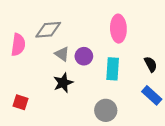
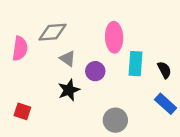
pink ellipse: (118, 29) -> (114, 37), moved
purple circle: (84, 56) -> (95, 71), moved
cyan rectangle: (113, 69) -> (135, 64), moved

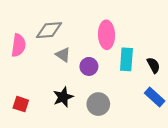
black star: (69, 90) -> (63, 97), moved
gray circle: (115, 120) -> (98, 104), moved

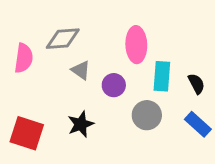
red square: (21, 104) -> (27, 133), size x1.6
gray circle: (98, 104) -> (147, 115), moved

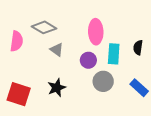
gray diamond: (63, 39) -> (44, 27), turned 35
black semicircle: (196, 84) -> (138, 48), moved, turned -144
purple circle: (114, 85) -> (88, 60), moved

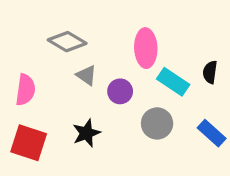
pink semicircle: (17, 41) -> (25, 90), moved
cyan rectangle: (114, 54) -> (173, 82), turned -60
purple circle: (88, 60) -> (120, 91), moved

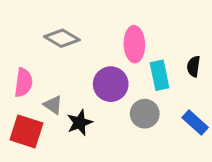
gray triangle: (86, 75) -> (53, 105), moved
cyan rectangle: (173, 82) -> (160, 75), turned 44
purple circle: (120, 91) -> (111, 84), size x1.5

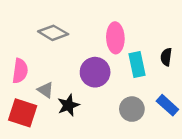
gray circle: (145, 114) -> (132, 109), moved

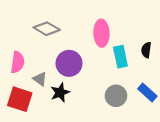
purple circle: (95, 72) -> (69, 63), moved

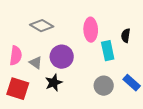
black semicircle: (146, 50) -> (126, 36), moved
gray triangle: (40, 79) -> (36, 63), moved

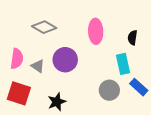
cyan rectangle: (108, 51) -> (123, 64), moved
black star: (54, 83) -> (57, 102), moved

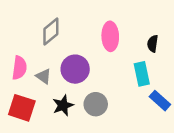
gray diamond: (44, 27) -> (51, 31), turned -70
gray circle: (109, 90) -> (96, 104), moved
black star: (57, 102) -> (63, 105), moved

